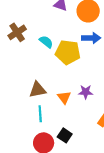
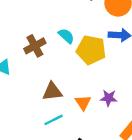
brown cross: (17, 32) -> (35, 46), moved
cyan line: (40, 114) -> (53, 120), turned 63

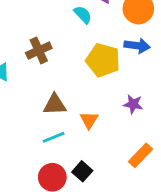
cyan semicircle: (66, 36) -> (83, 15), moved
purple star: (109, 98) -> (133, 104), moved

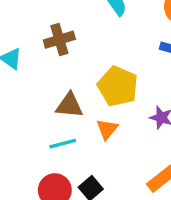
yellow pentagon: (103, 60) -> (118, 86), moved

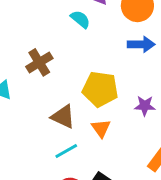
brown triangle: (69, 105) -> (63, 117), turned 35

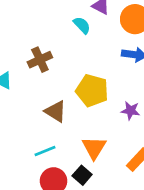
orange triangle: (101, 128) -> (94, 148), moved, size x1.4
cyan line: (66, 151) -> (45, 151), moved

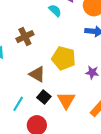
cyan line: (45, 151) -> (18, 104), moved, turned -35
black square: (82, 175) -> (44, 97), moved

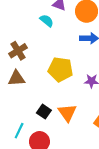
brown triangle: (37, 74) -> (16, 78), moved, turned -30
cyan line: (18, 104) -> (19, 131), moved

